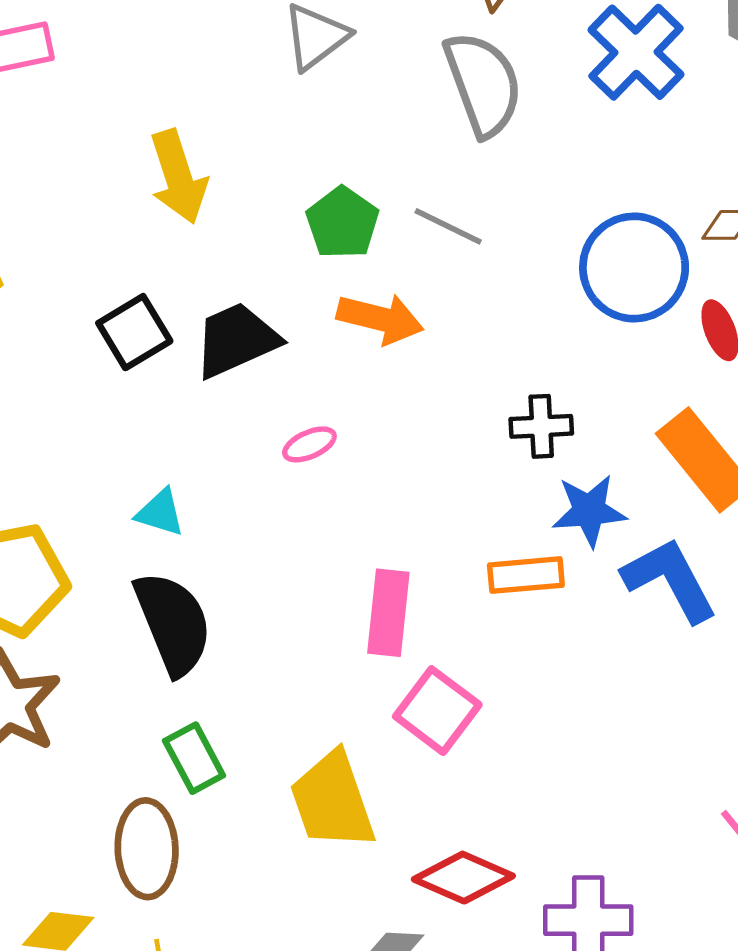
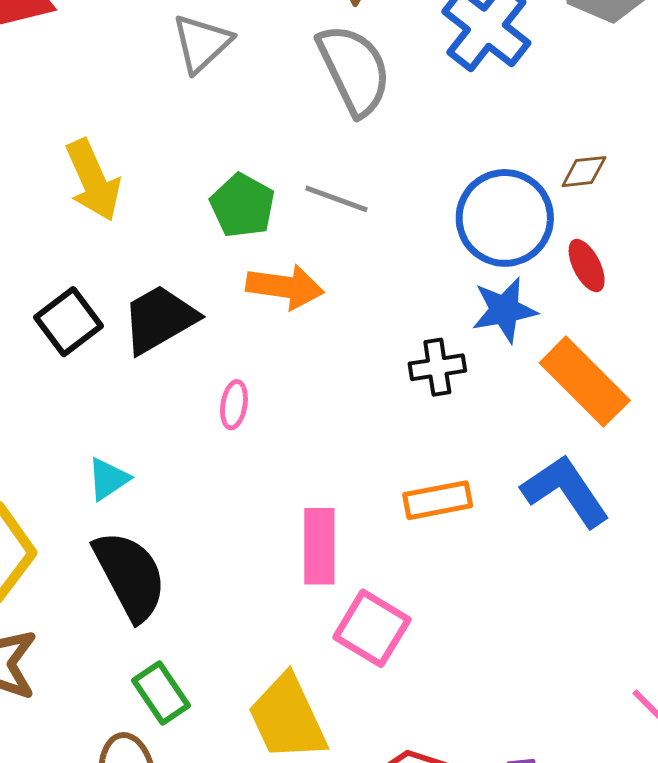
pink ellipse: (309, 444) -> (234, 405), turned -51
blue star: (589, 511) -> (504, 310), moved
cyan triangle: (160, 513) -> (108, 479), turned -45

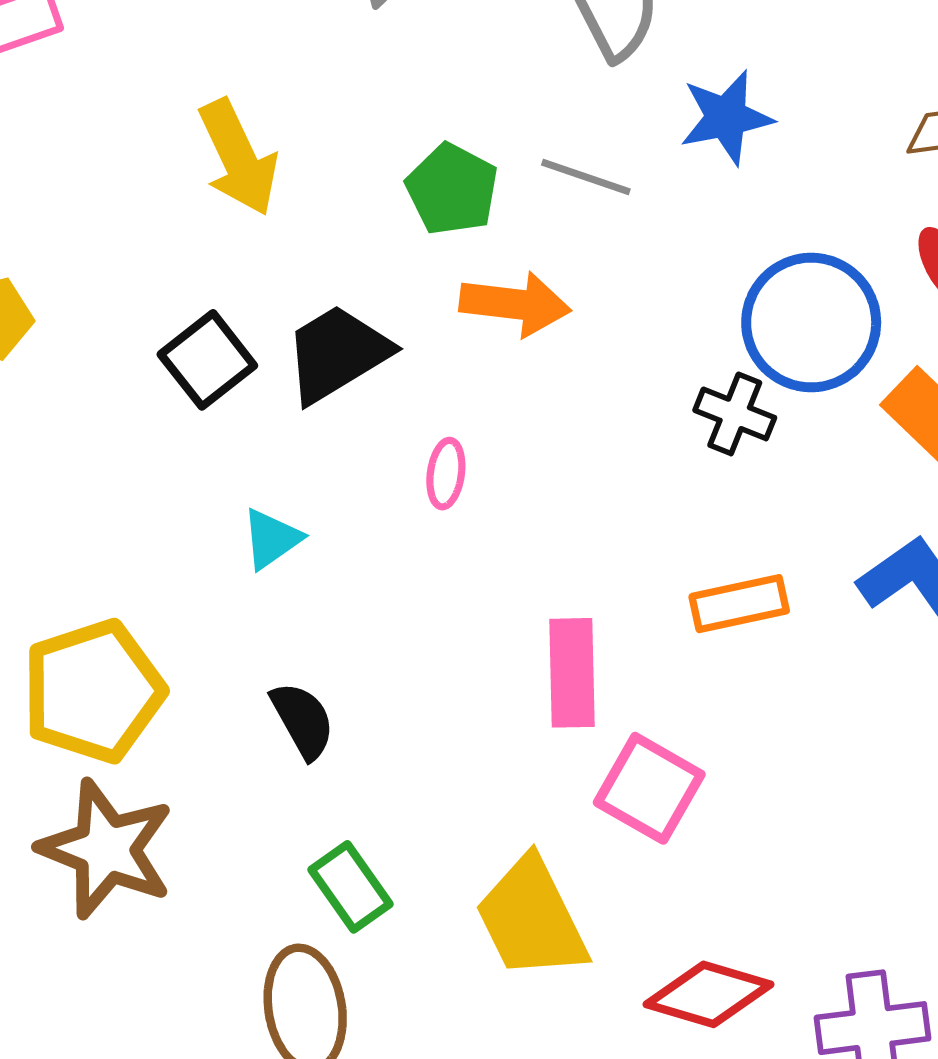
blue circle: (505, 218) -> (811, 323), moved
blue star: (504, 310) -> (726, 117), moved
black cross: (437, 367) -> (735, 414), turned 32
cyan triangle: (108, 479) -> (271, 539), moved
black semicircle: (130, 576) -> (303, 720), size x0.6

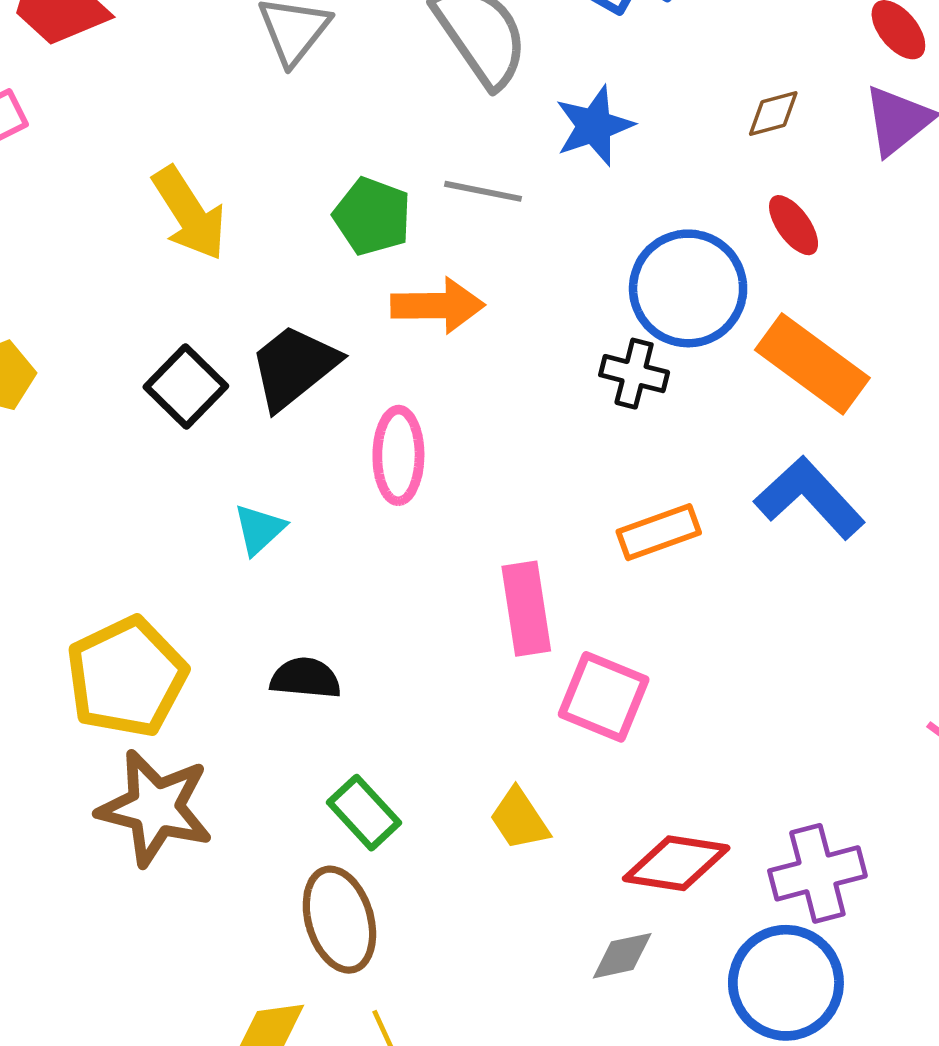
pink ellipse: (446, 474) -> (398, 455), size x1.6
black semicircle: (303, 720) -> (306, 678), turned -48
yellow trapezoid: (531, 918) -> (519, 819), size x0.6

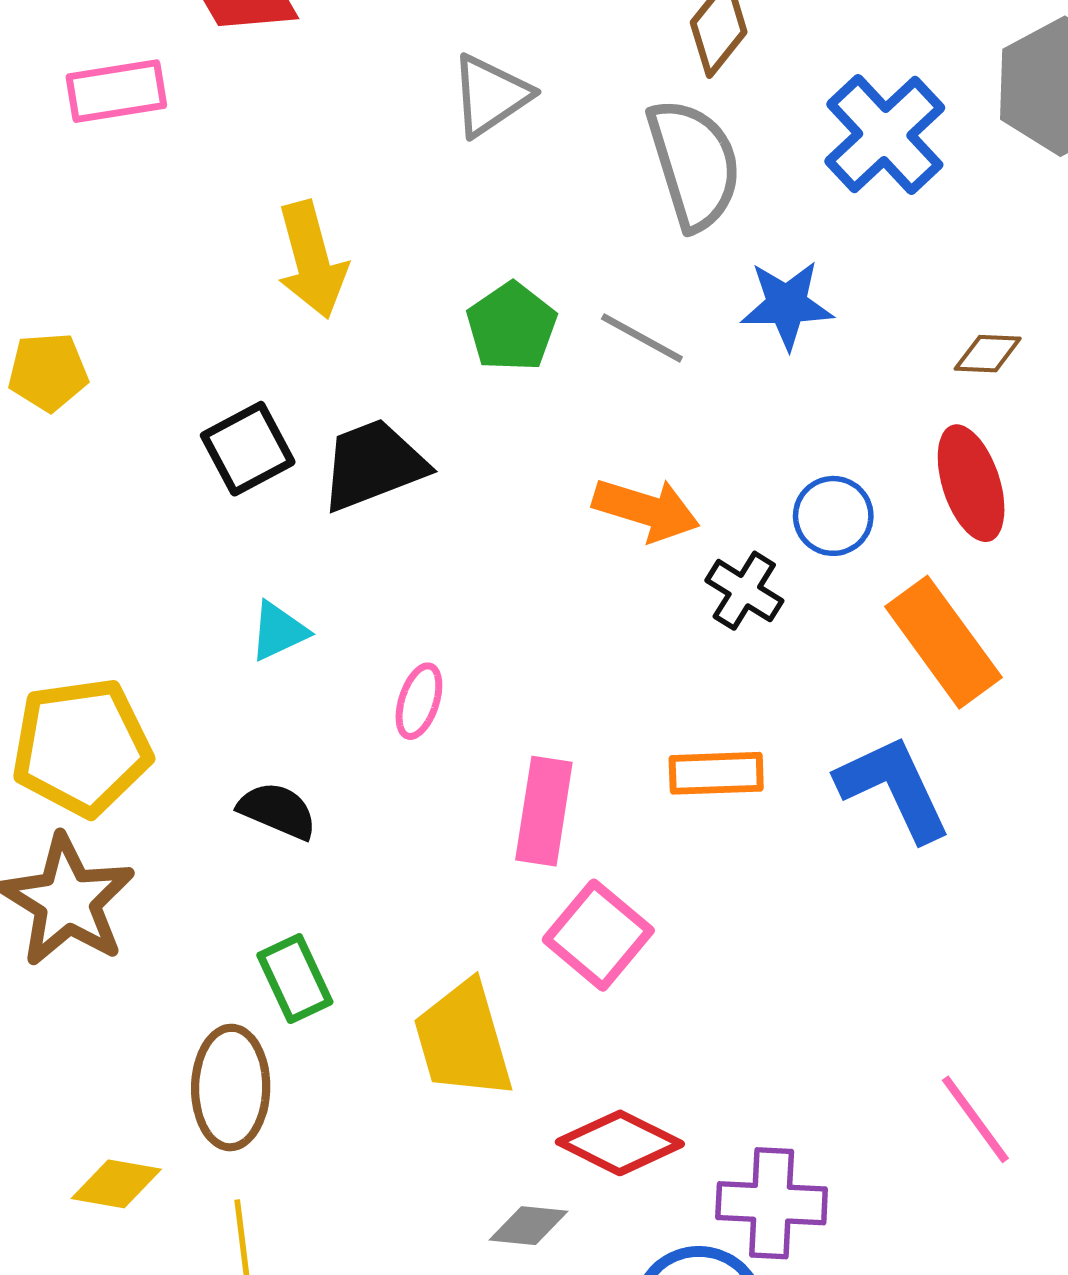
red ellipse: (794, 225) -> (971, 483), size x1.5
blue circle: (688, 288) -> (833, 516), size x0.6
orange arrow: (438, 306) -> (646, 510), moved
pink ellipse: (398, 455) -> (419, 701), moved, size x0.7
yellow trapezoid: (519, 819) -> (463, 1040), size x1.6

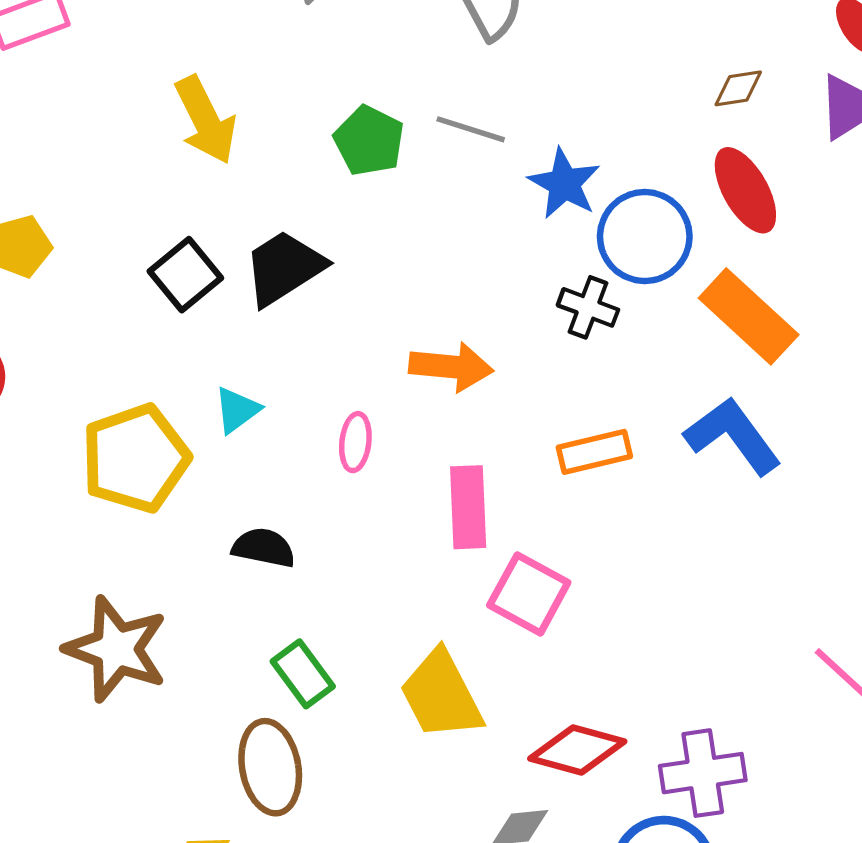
blue star: (787, 305) -> (564, 184), moved, turned -30
orange arrow: (646, 510) -> (451, 367), moved
blue circle: (833, 516) -> (645, 237), size x1.5
yellow pentagon: (81, 747) -> (135, 458), moved

